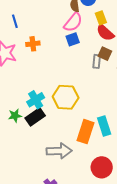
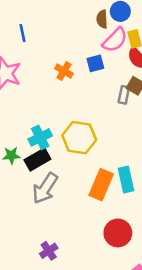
pink semicircle: (73, 22) -> (115, 40), moved
orange cross: (33, 44) -> (64, 71), moved, turned 32
gray arrow: (59, 151) -> (45, 188), moved, turned 120

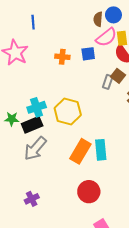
orange cross: (64, 71) -> (62, 57), turned -32

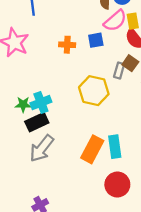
yellow hexagon: (68, 112) -> (94, 91), moved
green star: (12, 119) -> (23, 104), moved
red circle: (89, 192) -> (117, 185), moved

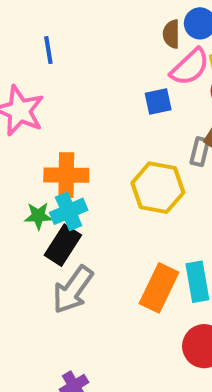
orange cross: (67, 45) -> (66, 175), moved, size x1.5
black rectangle: (37, 122) -> (63, 245), turned -30

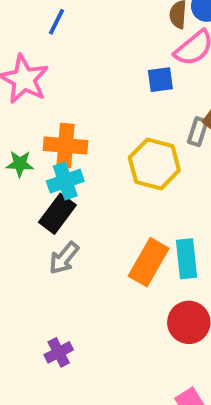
blue line: (48, 50) -> (57, 22), turned 32
green star: (38, 216) -> (20, 164), moved
gray arrow: (73, 290) -> (64, 258), size x0.7

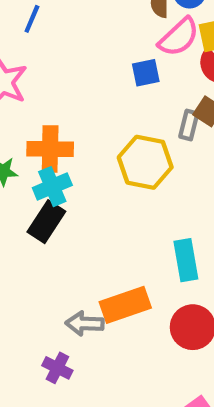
gray arrow: (64, 258) -> (85, 324), moved, turned 56
orange rectangle: (149, 262) -> (125, 305), moved, turned 45
purple cross: (59, 352) -> (57, 368), turned -32

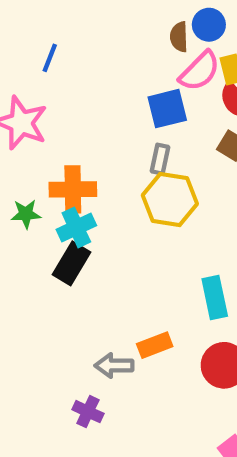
blue square: (146, 73) -> (167, 109), size x1.4
gray rectangle: (189, 125) -> (160, 159), moved
orange rectangle: (125, 305) -> (155, 345), size x0.7

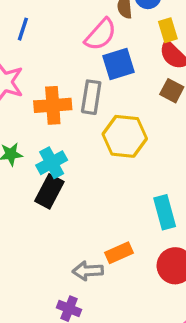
pink semicircle: (200, 71) -> (101, 34), moved
gray rectangle: (160, 159) -> (91, 97), moved, size x1.4
orange cross: (73, 189) -> (53, 105), moved

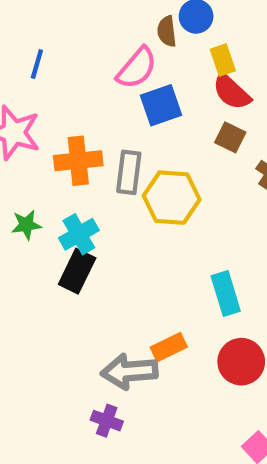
gray rectangle: (91, 97) -> (129, 172), moved
gray arrow: (88, 271) -> (129, 371), size x1.4

